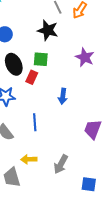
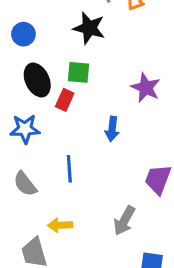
purple star: (85, 57) -> (146, 88), moved
gray arrow: (61, 164) -> (124, 221), moved

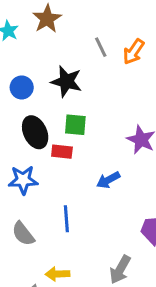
black star: (89, 28) -> (66, 81), moved
red rectangle: (65, 100) -> (62, 152), turned 72
blue arrow: (112, 129) -> (108, 180), turned 55

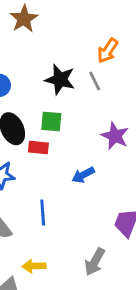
gray line: (101, 47) -> (95, 81), moved
black star: (66, 81) -> (60, 80), moved

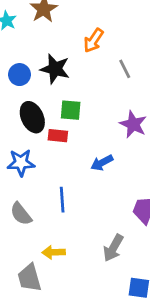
orange arrow: (108, 51) -> (93, 40), moved
black star: (60, 80) -> (55, 69), moved
gray line: (95, 81) -> (125, 69), moved

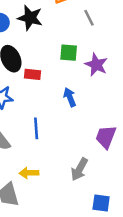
green square: (71, 110) -> (69, 53), moved
blue arrow: (102, 163) -> (70, 97), turned 96

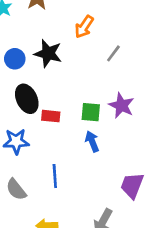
gray line: (89, 18) -> (113, 53), turned 63
green square: (69, 53) -> (91, 112), moved

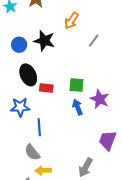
purple star: (121, 105) -> (100, 99), moved
blue line: (55, 176) -> (39, 127), moved
gray semicircle: (16, 189) -> (32, 152), moved

